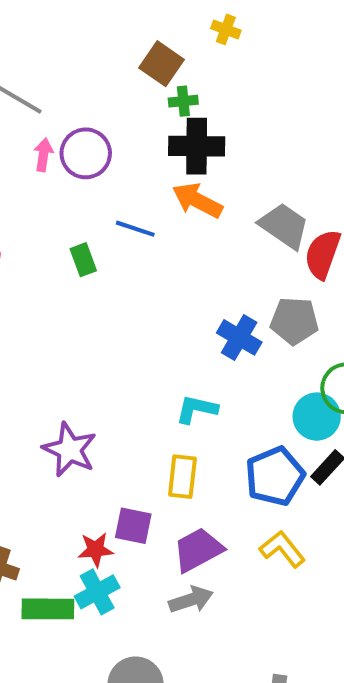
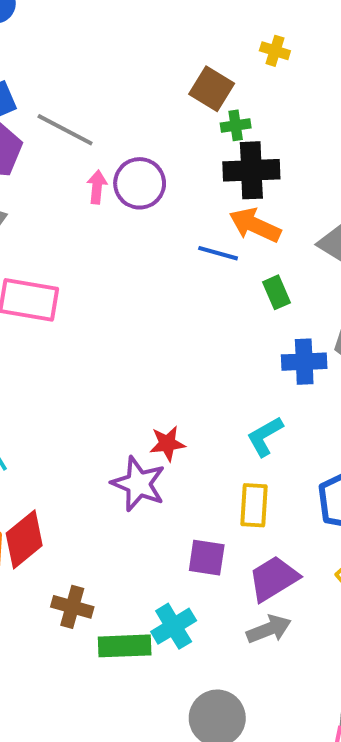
blue line: (135, 229) -> (218, 253), moved
green rectangle: (83, 260) -> (276, 292), moved
blue cross: (239, 337) -> (304, 362), turned -30
cyan L-shape: (197, 409) -> (265, 436), turned -39
red star: (96, 550) -> (167, 443), moved

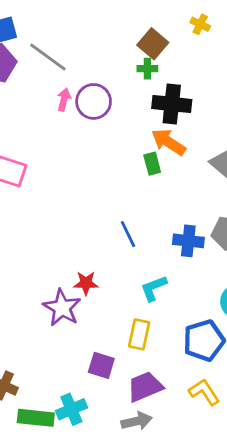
green cross: (236, 125) -> (147, 69), moved
blue line: (218, 253) -> (128, 234), moved, turned 40
green rectangle: (276, 292) -> (152, 164), moved

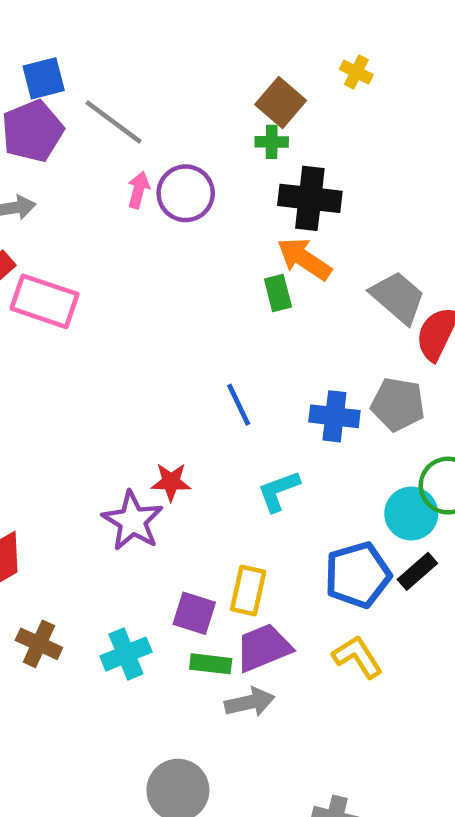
yellow rectangle: (139, 334) -> (248, 591), moved
cyan cross: (71, 409) -> (126, 654), moved
green rectangle: (36, 418) -> (211, 664), moved, size x0.7

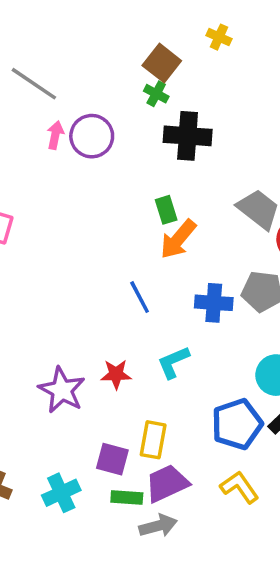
green cross: (272, 142) -> (156, 94), turned 30
orange arrow: (304, 259) -> (178, 239), moved, turned -81
red star: (171, 482) -> (116, 374), moved

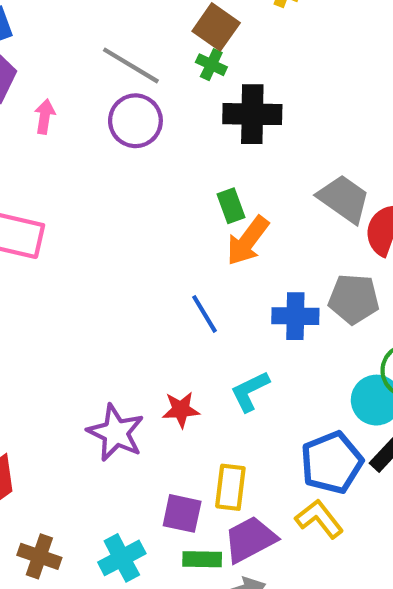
gray line: (34, 84) -> (131, 65), moved
pink arrow: (55, 135) -> (45, 117), moved
yellow L-shape: (240, 487) -> (319, 519), moved

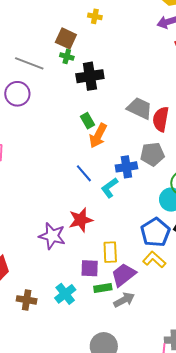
purple circle: (135, 121) -> (17, 94), moved
cyan L-shape: (250, 391) -> (110, 188), moved
red star: (181, 410) -> (81, 220), size x1.4

